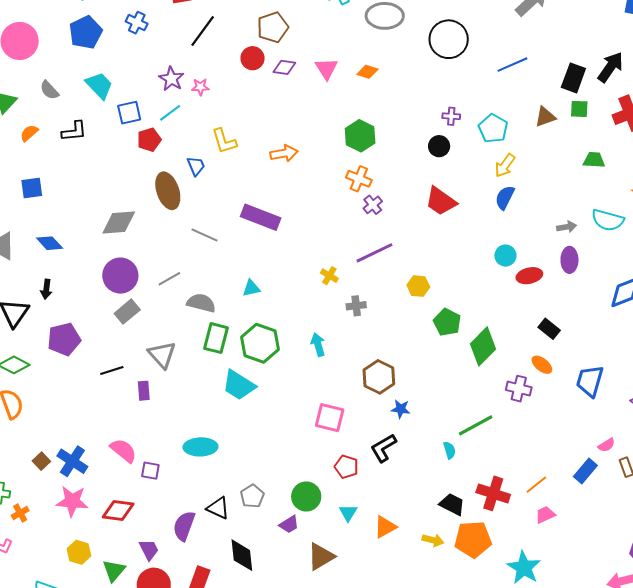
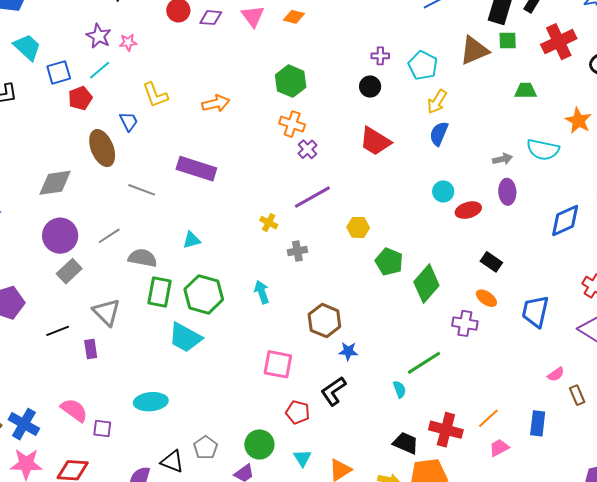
brown triangle: (545, 117) -> (474, 50), size x1.4
blue rectangle: (585, 471) -> (538, 423), moved, turned -30

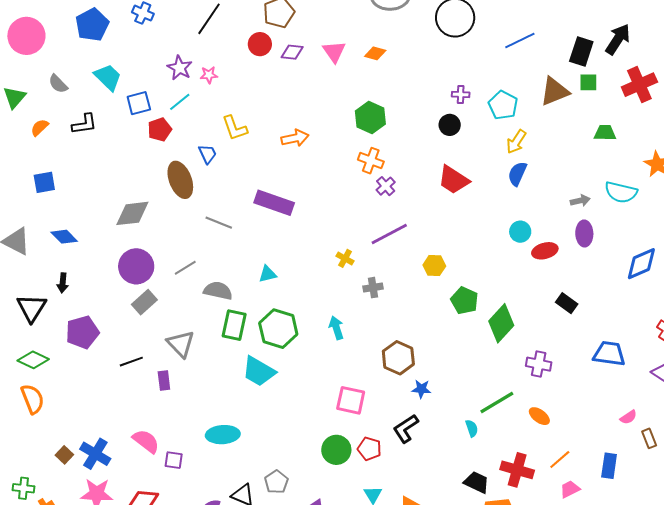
orange ellipse: (486, 298) -> (539, 416), moved
blue trapezoid: (535, 311) -> (609, 354), turned 84
green circle: (259, 444) -> (336, 450), moved

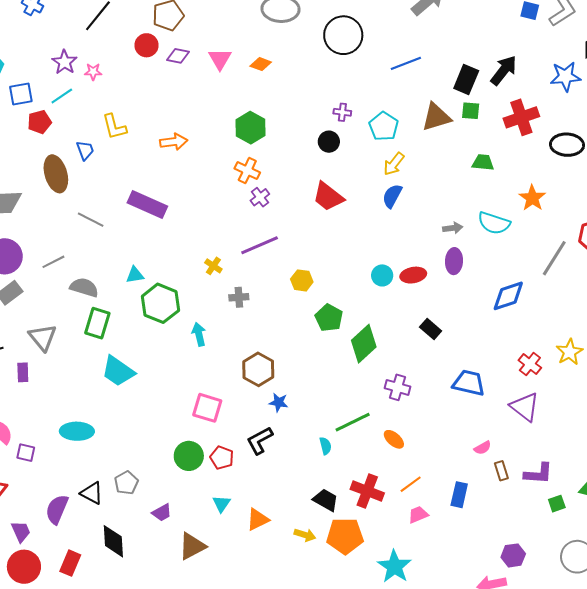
cyan circle: (520, 232) -> (382, 275), moved
green hexagon: (278, 329) -> (160, 303), moved

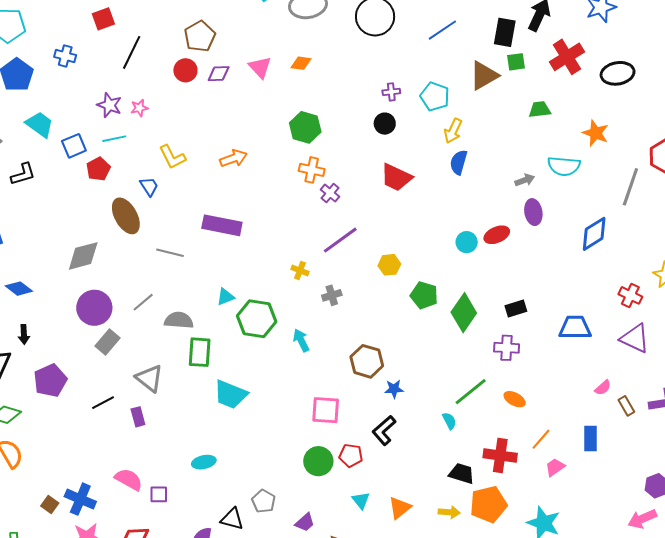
cyan line: (62, 96) -> (114, 139), turned 35
black rectangle: (431, 329) -> (516, 309), moved, turned -45
cyan ellipse: (77, 431) -> (204, 462), size x0.7

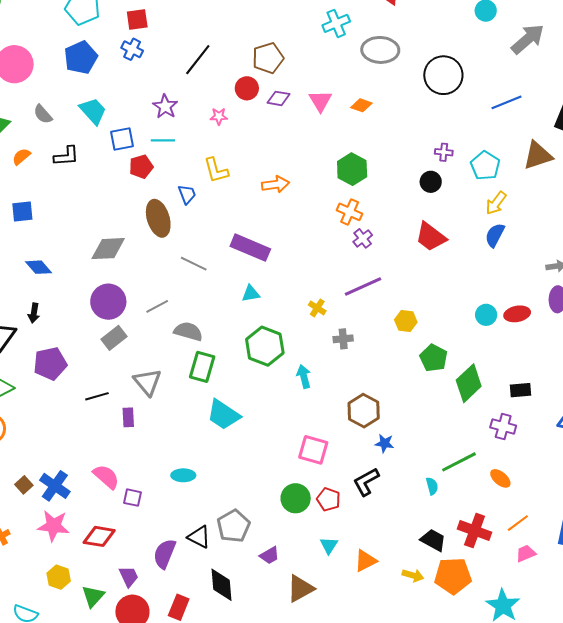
red square: (103, 19) -> (137, 19), moved
pink star: (139, 108) -> (219, 116), moved
cyan triangle: (225, 297) -> (251, 294), moved
gray pentagon: (264, 501) -> (234, 526), size x1.4

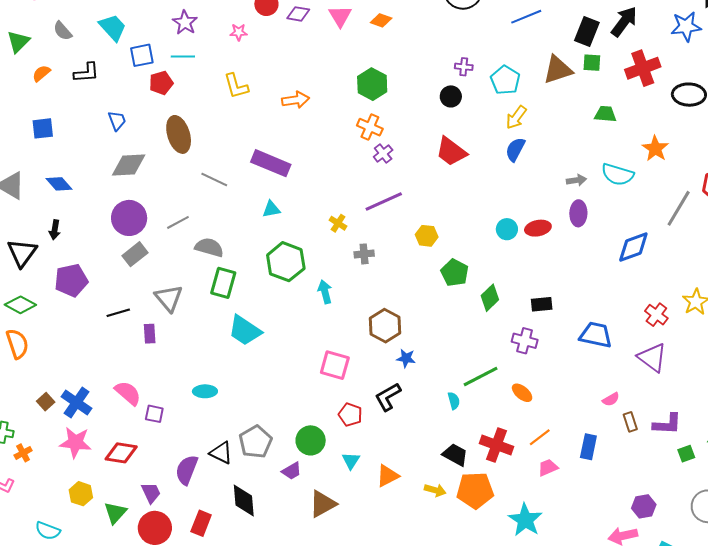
blue trapezoid: (187, 194) -> (117, 121), moved
green diamond: (469, 383) -> (490, 298), size x0.7
green circle: (296, 498) -> (311, 440), moved

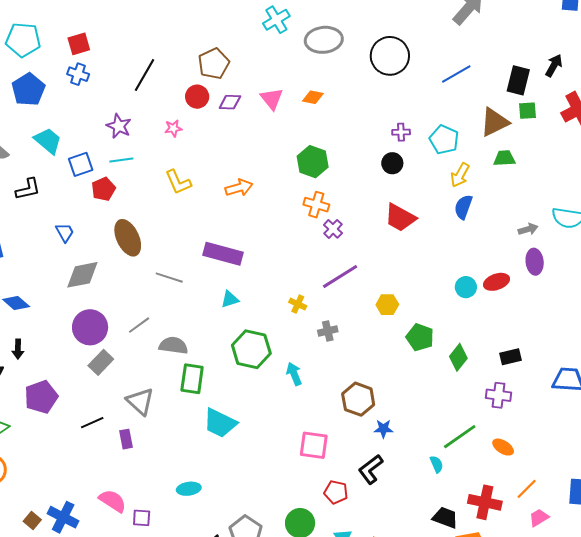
black arrow: (624, 22) -> (554, 66), size x0.7
green trapezoid: (605, 114) -> (504, 158), moved

